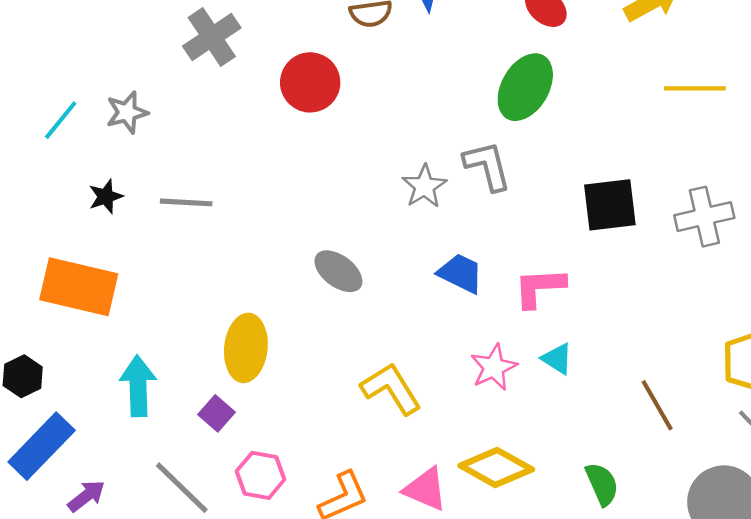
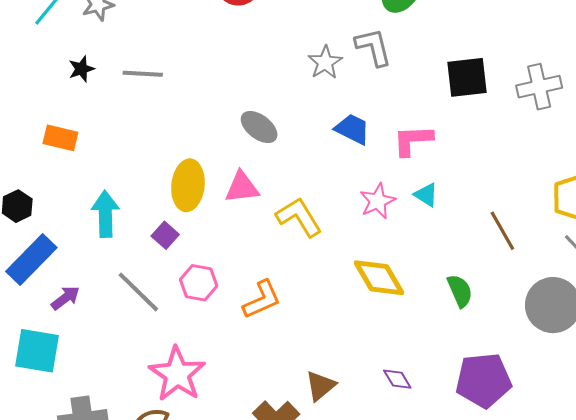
orange rectangle: (79, 287) -> (60, 138), size x0.6
yellow diamond: (496, 468) -> (379, 278), turned 30
pink triangle: (425, 489) -> (242, 187), moved, turned -30

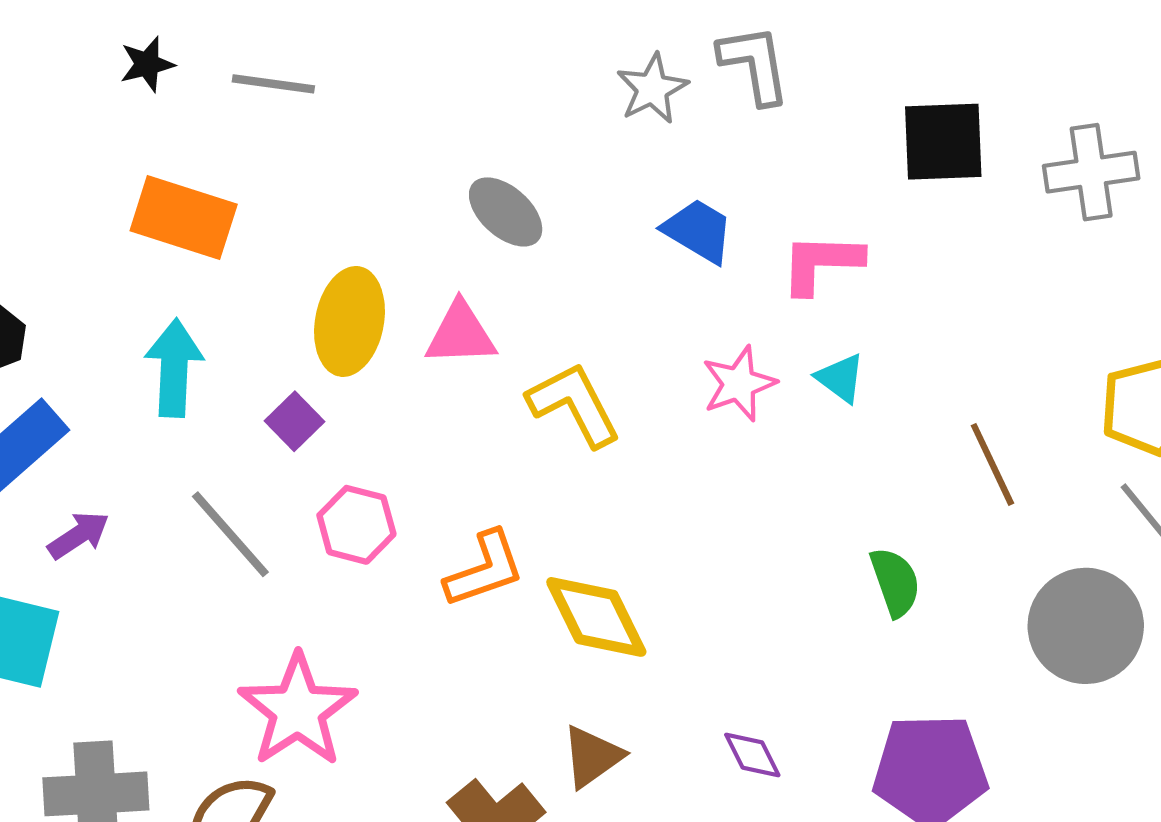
orange rectangle: (60, 138) -> (184, 217), moved, size x1.4
yellow diamond: (379, 278) -> (596, 617), moved

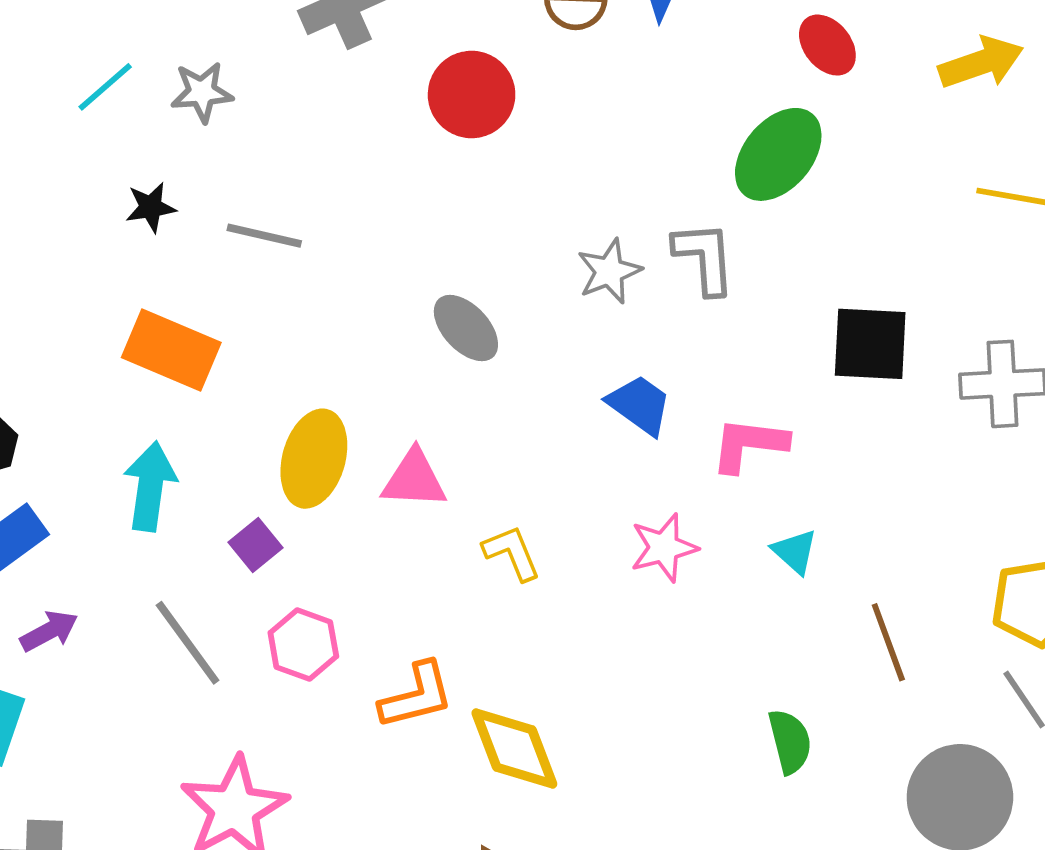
gray ellipse: (506, 212) -> (466, 328), moved
cyan triangle: (840, 378) -> (795, 552), moved
yellow L-shape: (574, 404) -> (512, 553), size x0.7

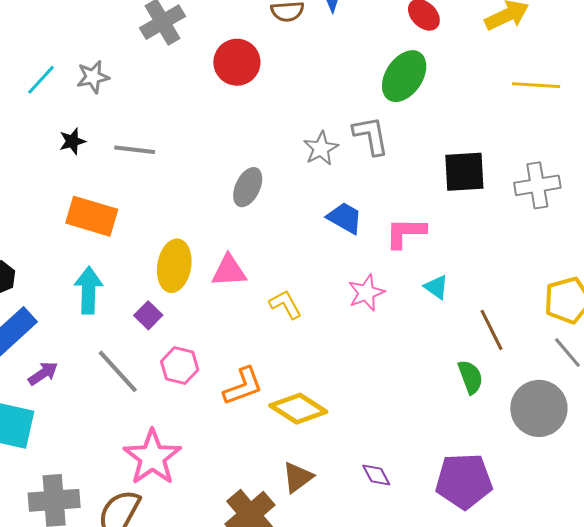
gray ellipse: (466, 328) -> (248, 187), turned 75
green semicircle: (790, 741) -> (470, 377), moved
yellow diamond: (514, 748) -> (298, 409), turned -30

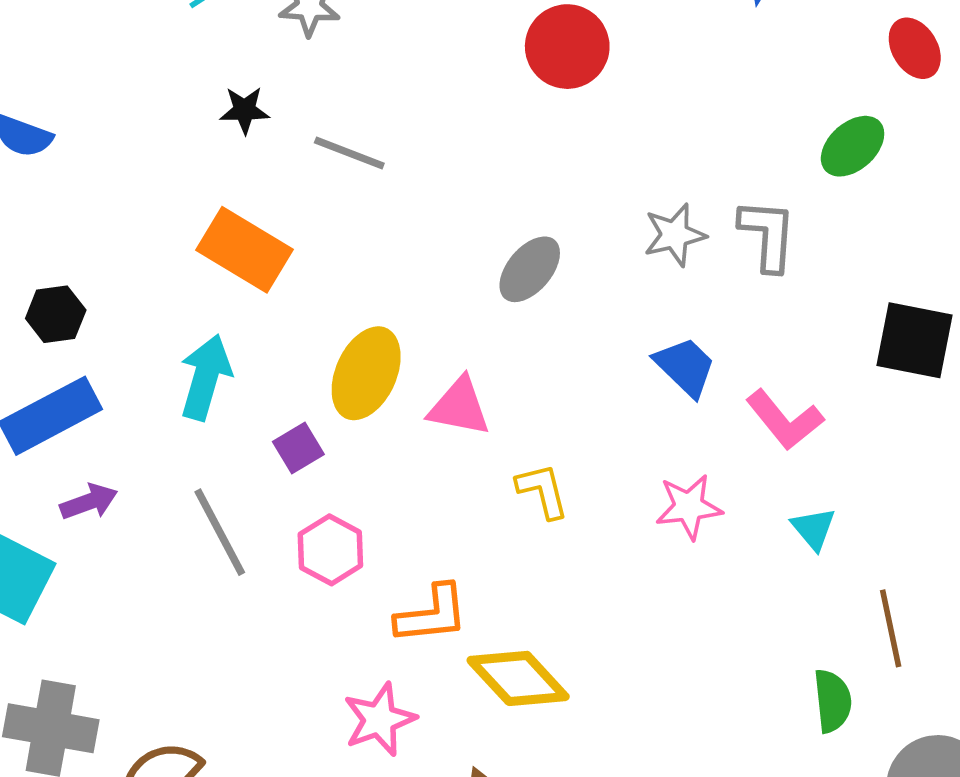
green ellipse: (404, 76) -> (853, 146), size x0.7
pink L-shape: (406, 233) -> (785, 420), turned -144
pink star: (152, 457) -> (379, 719), moved, size x0.7

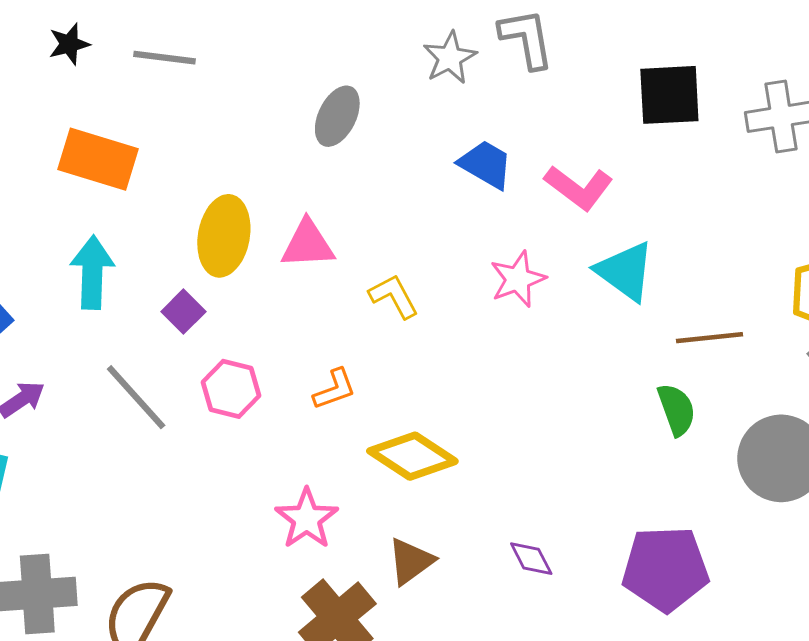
cyan triangle: (814, 529) -> (625, 271), size x1.6
orange L-shape: (432, 614) -> (335, 389), moved, size x0.7
brown line: (891, 628) -> (709, 338), turned -70

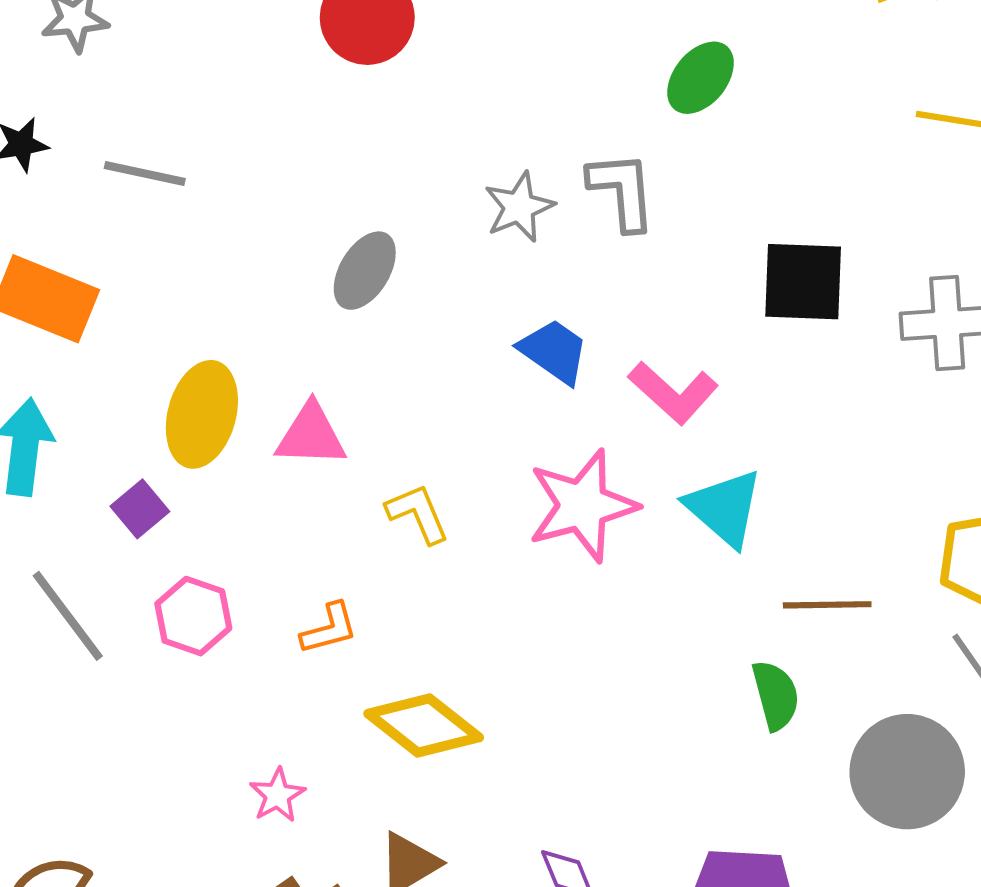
pink star: (518, 279) -> (582, 506), size x1.5
pink star: (307, 519) -> (277, 795), size x0.7

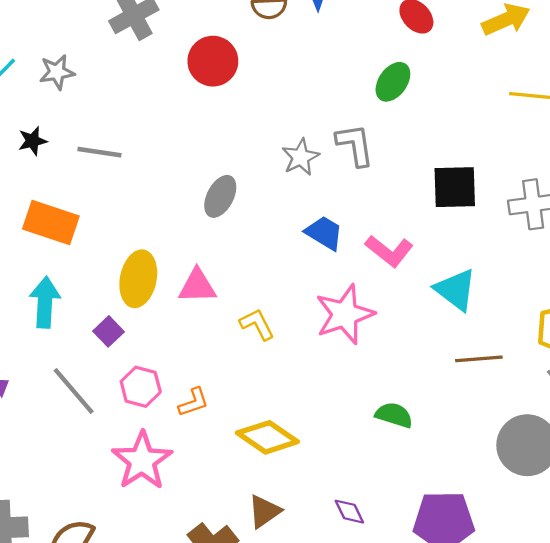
cyan triangle: (724, 508) -> (456, 290), moved
orange L-shape: (329, 629) -> (194, 402), moved
green semicircle: (776, 695) -> (394, 415), moved, turned -54
pink star: (277, 795) -> (142, 461), moved, size x2.0

